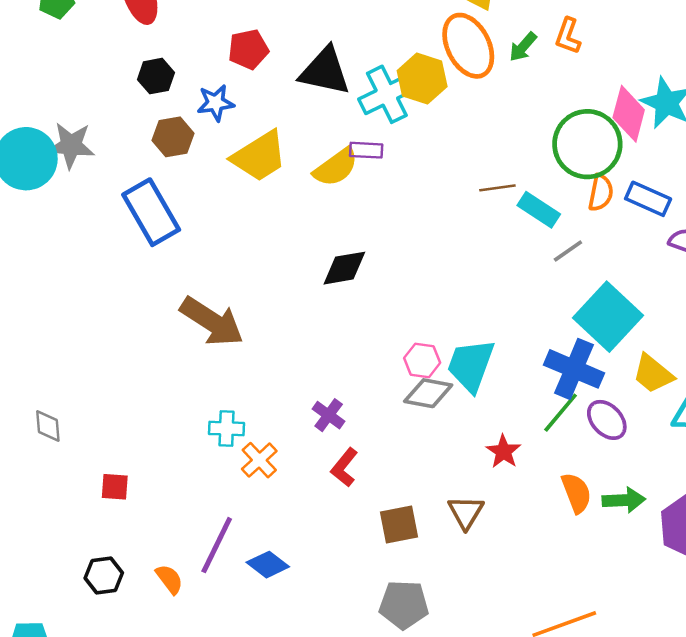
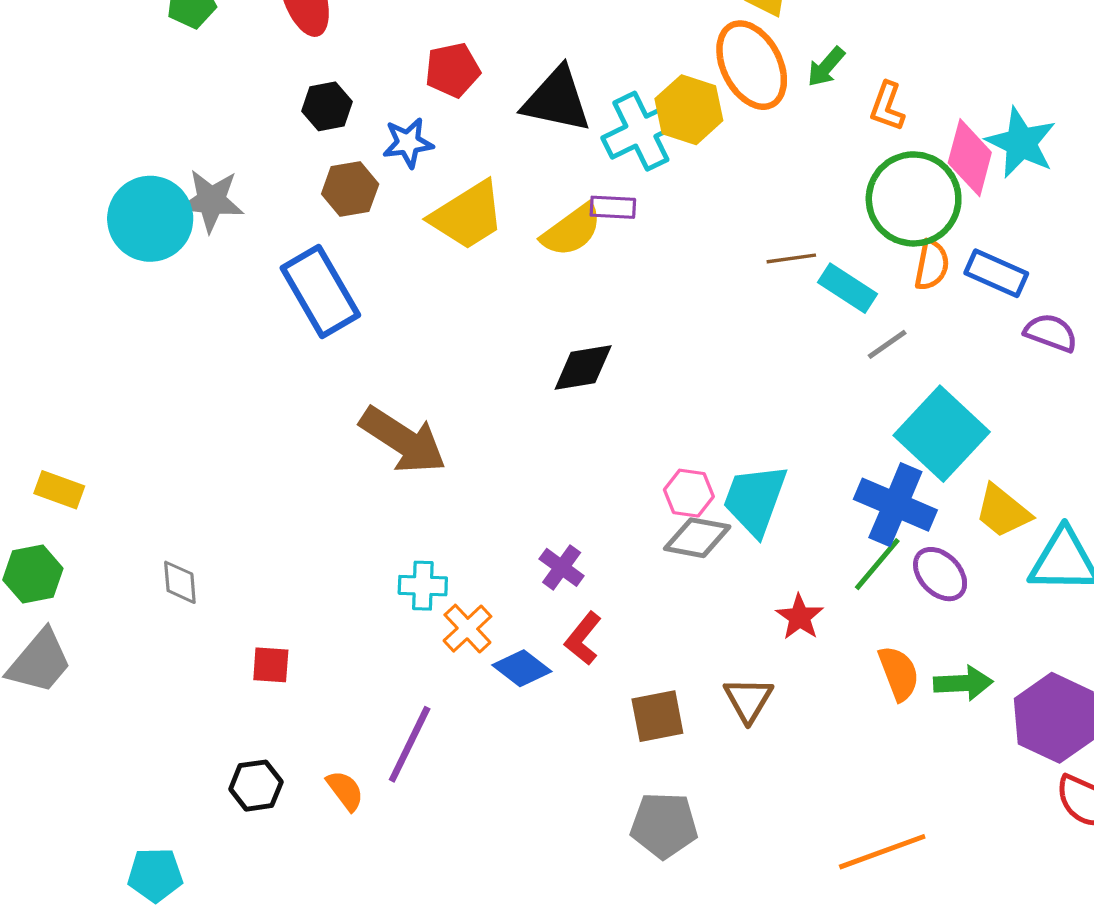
orange L-shape: (568, 36) -> (887, 106), moved
blue diamond: (268, 565) -> (522, 668), moved

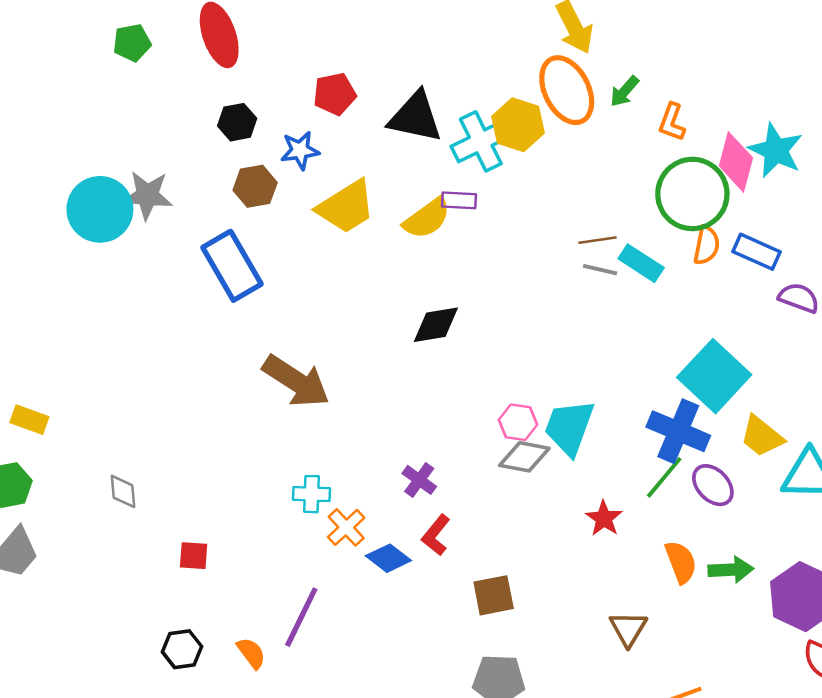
gray line: (887, 344) -> (600, 270), moved, turned 48
brown triangle: (748, 700) -> (628, 629), moved

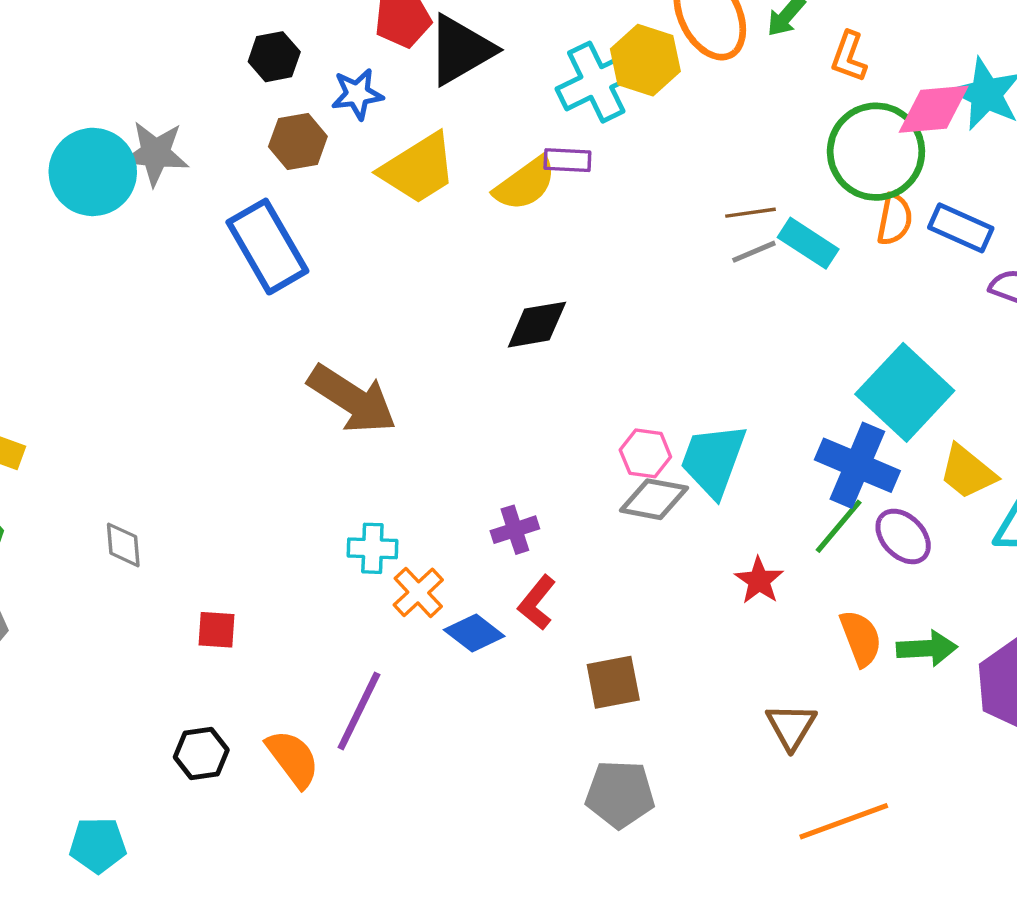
black triangle: (415, 117) -> (461, 50), moved, turned -42
pink diamond: (736, 162) -> (934, 109), turned 70
gray line: (600, 270) -> (754, 252), turned -36
purple cross: (419, 480) -> (515, 530), turned 36
orange semicircle: (251, 653) -> (293, 759), size x1.4

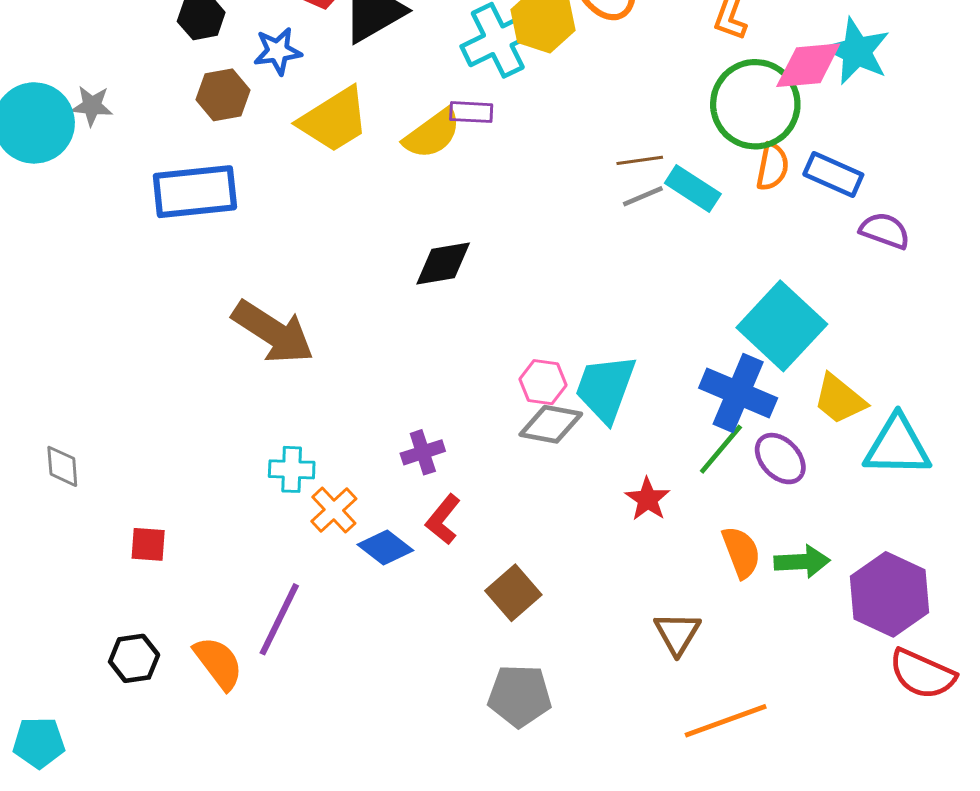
gray star: (155, 153) -> (92, 106), size x0.7
blue rectangle: (267, 247) -> (195, 192), turned -66
brown square: (613, 682) -> (513, 593), turned -30

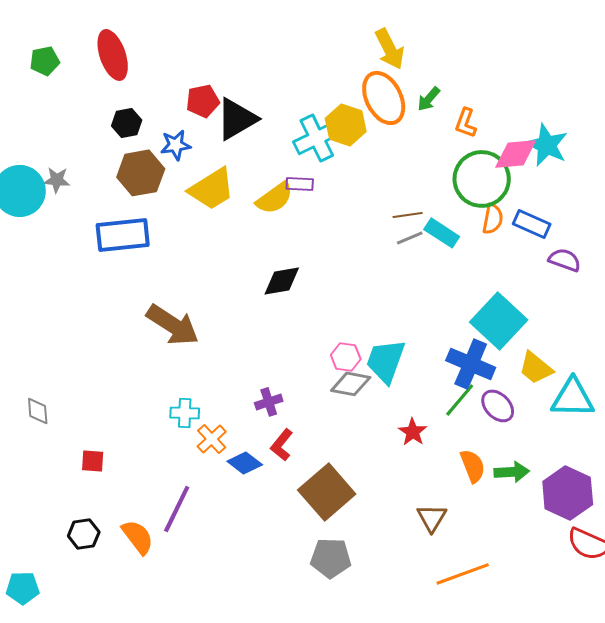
brown hexagon: (223, 95) -> (141, 173), size x1.4
brown square: (513, 593) -> (327, 492), size x1.6

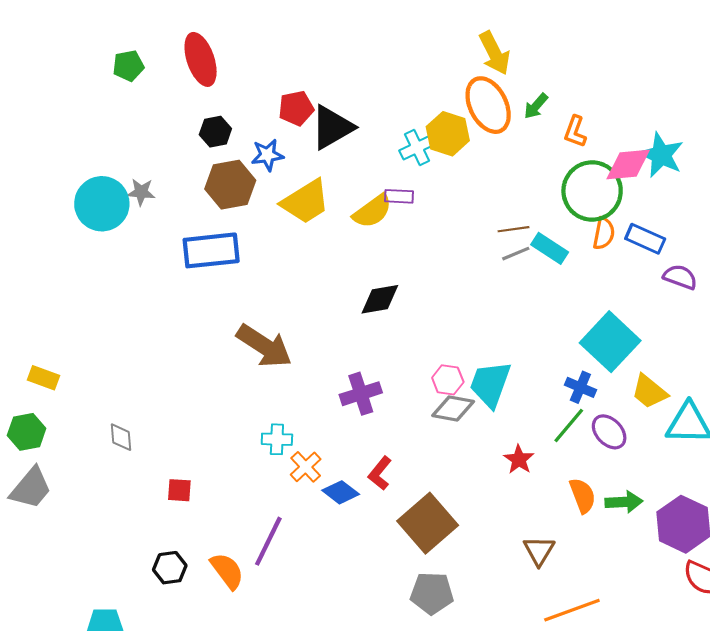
cyan cross: (317, 138) -> (417, 147), size x0.7
blue cross: (471, 364) -> (580, 387), size x0.6
purple cross: (269, 402) -> (361, 394), moved, size x1.4

